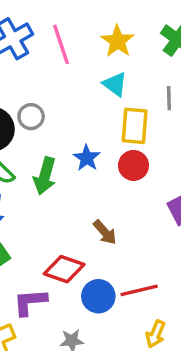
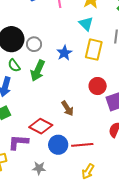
gray circle: (31, 117) -> (34, 44), moved
blue star: (87, 158) -> (64, 53), moved
red circle: (133, 165) -> (98, 86), moved

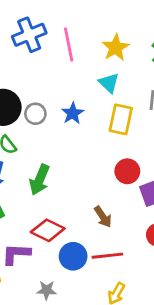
blue star: (64, 53) -> (73, 113), moved
green arrow: (38, 71) -> (40, 180), moved
brown arrow: (67, 108) -> (103, 217), moved

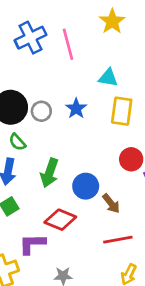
yellow star: (116, 48) -> (112, 21), moved
cyan triangle: (109, 83) -> (108, 78), turned -30
blue circle: (73, 256) -> (86, 186), moved

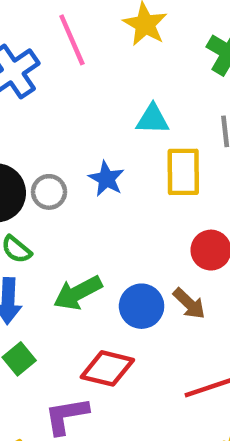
pink line: (68, 44) -> (72, 40), moved
green arrow: (49, 173) -> (78, 293), turned 52
brown arrow: (111, 204) -> (189, 304), moved

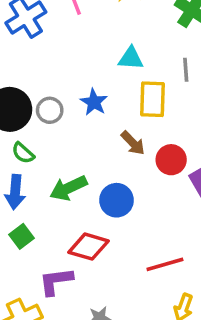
brown arrow: (189, 304) -> (133, 143), moved

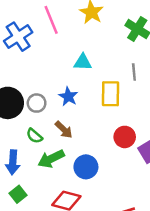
cyan triangle: (131, 58) -> (83, 62), moved
brown arrow: (133, 143) -> (64, 130), moved
green semicircle: (23, 153) -> (34, 136), moved

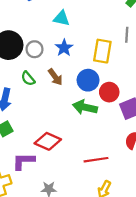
cyan triangle: (83, 62) -> (61, 18), moved
green arrow: (51, 159) -> (85, 107), moved, turned 30
blue circle: (86, 167) -> (88, 80), moved

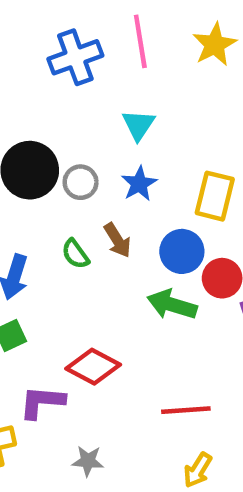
cyan triangle: (61, 18) -> (138, 125), turned 48
green semicircle: (28, 78) -> (75, 254), moved

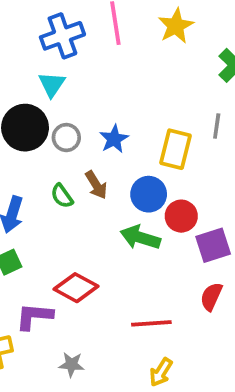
cyan triangle: (138, 125) -> (52, 84), moved

